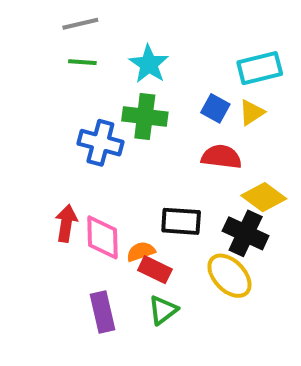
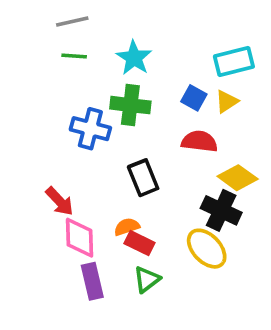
black rectangle: (181, 221) -> (143, 178), moved, turned 64
red arrow: (66, 223) -> (60, 201), turned 128
pink diamond: (102, 237) -> (80, 238), moved

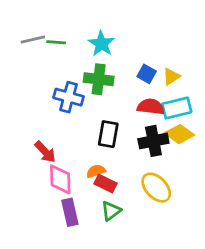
gray line: (72, 22) -> (33, 40), moved
cyan rectangle: (234, 61) -> (177, 108), moved
black rectangle: (143, 178) -> (108, 134), turned 32
black cross: (221, 210) -> (153, 141), moved, turned -36

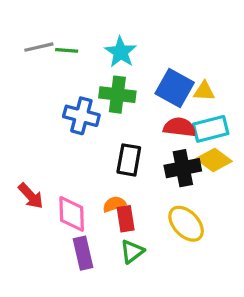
blue square: (147, 74) -> (175, 88), size x1.6
yellow triangle: (171, 77) -> (204, 91), turned 36
red arrow: (45, 152) -> (31, 196), moved
red rectangle: (105, 183) -> (126, 219), turned 55

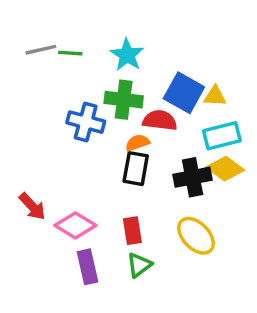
red semicircle: (180, 127) -> (160, 120), moved
orange semicircle: (114, 204) -> (137, 143), moved
pink diamond: (72, 214) -> (75, 225), turned -57

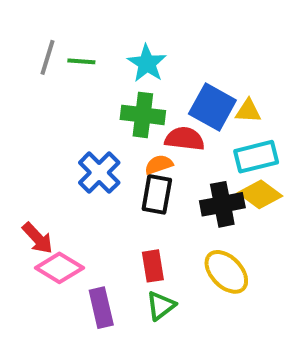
gray line: (41, 50) -> (48, 57), turned -60
blue cross: (86, 122) -> (99, 173), moved, turned 30
pink diamond: (75, 225) -> (59, 268), moved

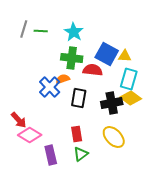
cyan rectangle: (256, 157) -> (129, 79), turned -60
orange semicircle: (159, 165) -> (63, 79), moved

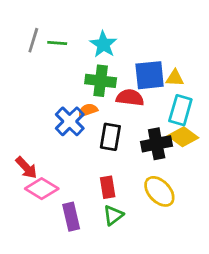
blue square: (107, 54) -> (150, 75), turned -35

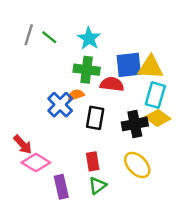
green line: (57, 43) -> (49, 37), turned 35
yellow triangle: (175, 78) -> (151, 67), size x1.6

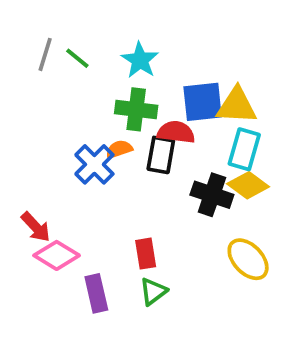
black rectangle: (95, 118) -> (161, 155), moved
black cross: (135, 124) -> (212, 195), turned 30
yellow ellipse: (137, 165) -> (248, 259), moved

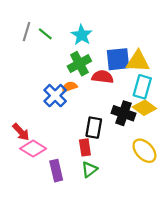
green cross: (136, 109) -> (79, 64), turned -35
black rectangle: (161, 155) -> (94, 128), moved

